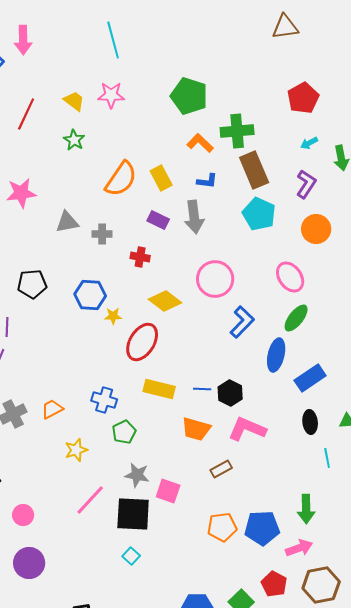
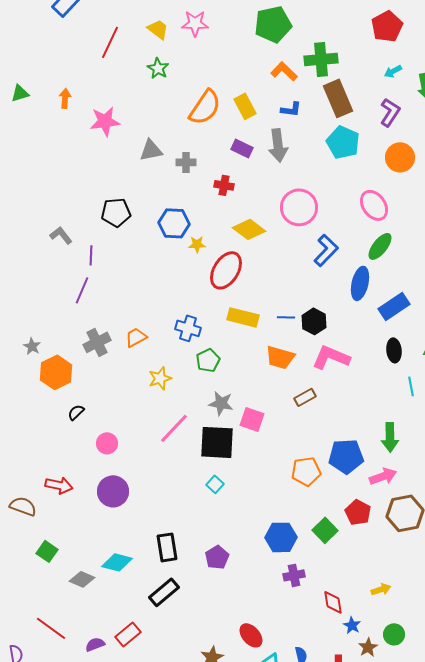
green pentagon: (189, 96) -> (273, 24), turned -30
orange pentagon: (222, 527) -> (306, 471), moved

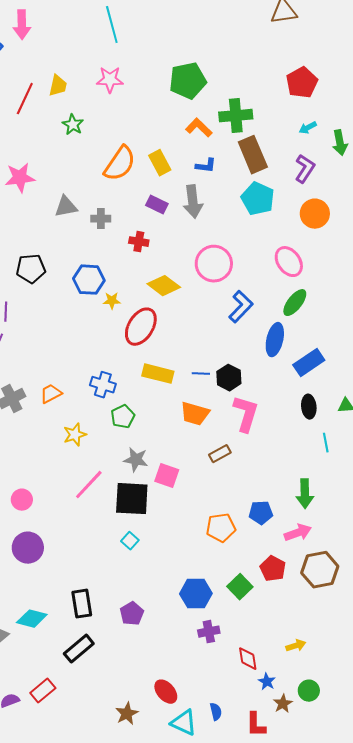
yellow trapezoid: (158, 29) -> (58, 86), moved, turned 65
pink L-shape: (331, 357) -> (246, 414), turned 84
blue pentagon: (346, 456) -> (261, 513), size x0.7

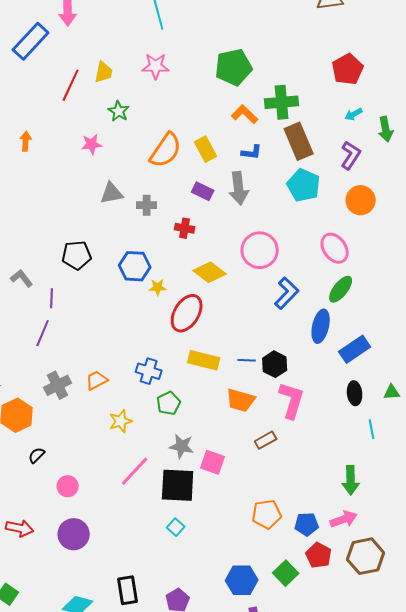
pink star: (20, 178) -> (92, 144), moved, size x0.7
blue pentagon: (261, 513) -> (307, 524), moved

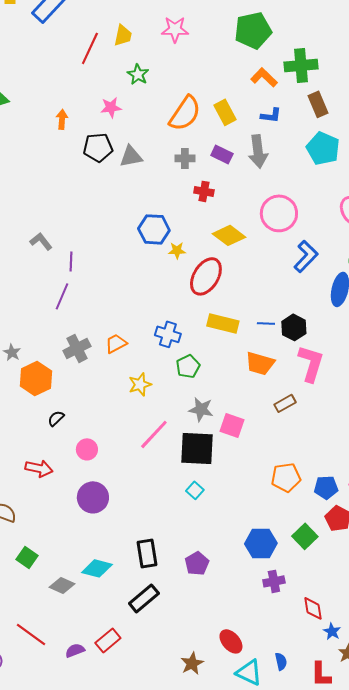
orange arrow: (26, 141) -> (62, 119), moved
brown rectangle: (299, 141) -> (318, 104), size x0.7
gray cross: (147, 205) -> (185, 158), moved
black pentagon: (77, 255) -> (98, 147), moved
red arrow: (20, 528) -> (39, 468), moved

